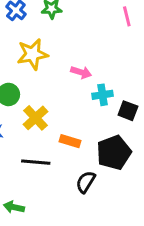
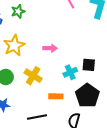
cyan cross: (102, 95) -> (70, 72), moved
yellow cross: (36, 118) -> (33, 76), moved

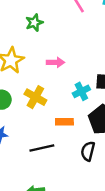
green star: (18, 11) -> (34, 23), moved

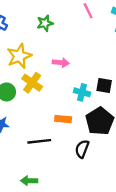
cyan cross: (81, 91) -> (82, 92), turned 35
yellow cross: (35, 97) -> (32, 83), moved

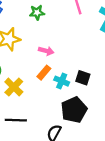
yellow cross: (32, 83) -> (14, 87), moved
orange rectangle: (63, 119) -> (44, 73), moved, turned -64

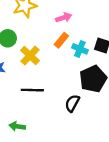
pink arrow: (46, 51) -> (64, 18), turned -32

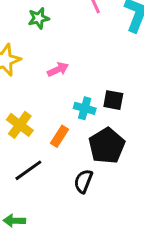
orange rectangle: (61, 40) -> (59, 136), moved
black line: (32, 90) -> (28, 170), turned -30

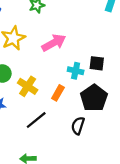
pink arrow: (58, 69) -> (54, 43), size x1.5

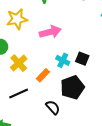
black semicircle: (78, 126) -> (53, 107), turned 105

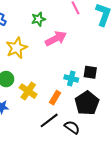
pink arrow: (50, 32) -> (56, 39), moved
black line: (19, 93) -> (49, 120), moved

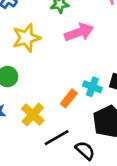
yellow cross: (28, 91) -> (33, 115), moved
orange rectangle: (55, 98) -> (69, 98), moved

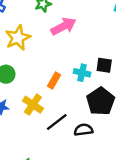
orange rectangle: (69, 98) -> (54, 81), moved
black semicircle: (85, 150) -> (83, 130), turned -42

